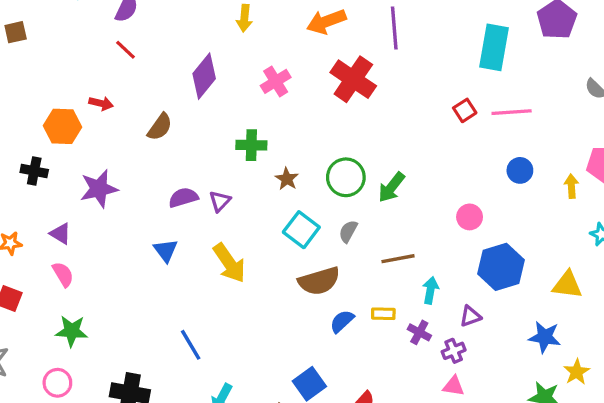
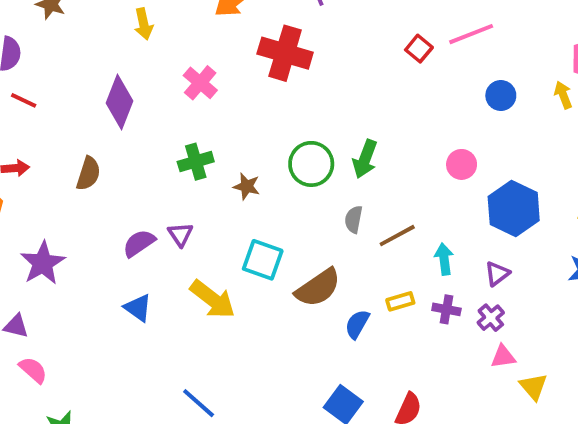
cyan square: (301, 230) -> (263, 260), moved
gray semicircle: (348, 231) -> (354, 219), moved

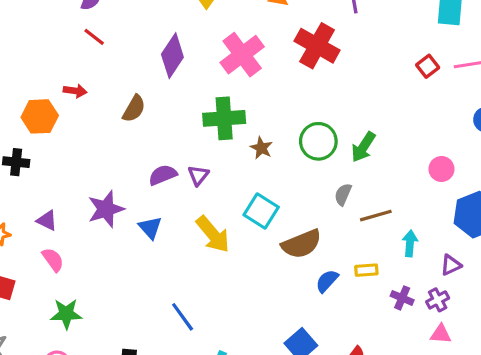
pink cross: (200, 83) -> (242, 55), size x1.5
green cross: (196, 162) -> (224, 118), size x1.4
purple star: (43, 263) -> (106, 209), moved
purple cross: (446, 309) -> (402, 298), moved

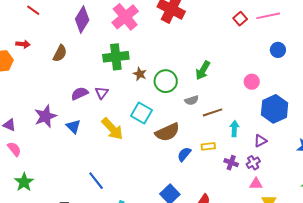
green circle: (318, 141) -> (166, 81), moved
gray semicircle: (343, 194) -> (192, 100), turned -128
green star: (66, 314) -> (24, 182), turned -30

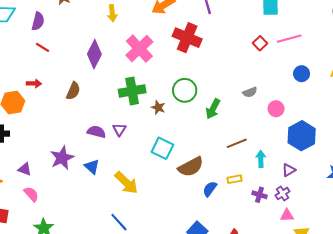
green arrow: (203, 70) -> (213, 109), moved
green circle: (166, 81) -> (185, 90), moved
purple semicircle: (80, 94) -> (96, 132), turned 42
gray semicircle: (192, 100) -> (250, 92), moved
yellow arrow: (112, 129) -> (126, 183), moved

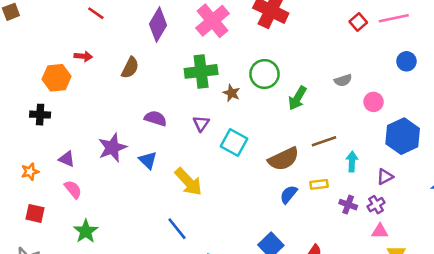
purple triangle: (119, 130) -> (201, 123), moved
brown semicircle: (191, 167) -> (283, 159), moved

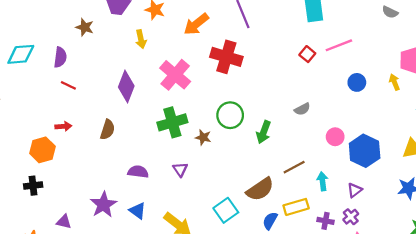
pink circle: (374, 102) -> (335, 137), moved
cyan square: (234, 142) -> (226, 210), moved, turned 35
yellow rectangle: (319, 184) -> (296, 207), size x1.5

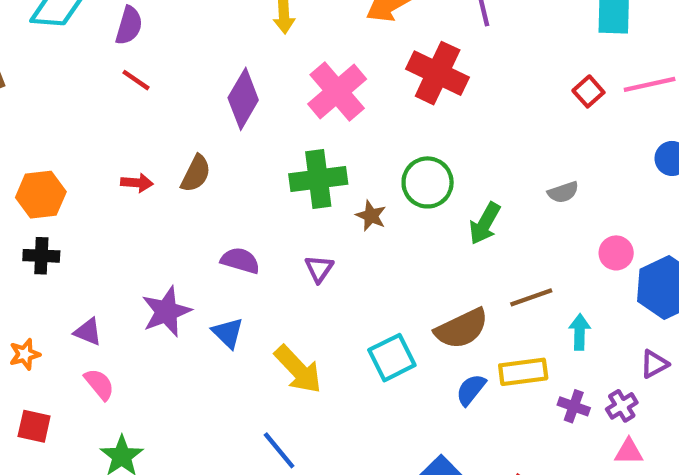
red arrow: (63, 126) -> (137, 183), moved
orange hexagon: (42, 150) -> (41, 195), moved
purple triangle: (355, 190) -> (654, 364), moved

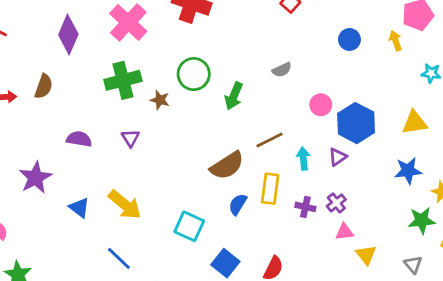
blue triangle: (228, 333) -> (79, 208), moved
cyan square: (392, 358) -> (189, 226), moved, turned -32
purple triangle: (654, 364) -> (338, 157), moved
yellow rectangle: (523, 372) -> (270, 189), turned -68

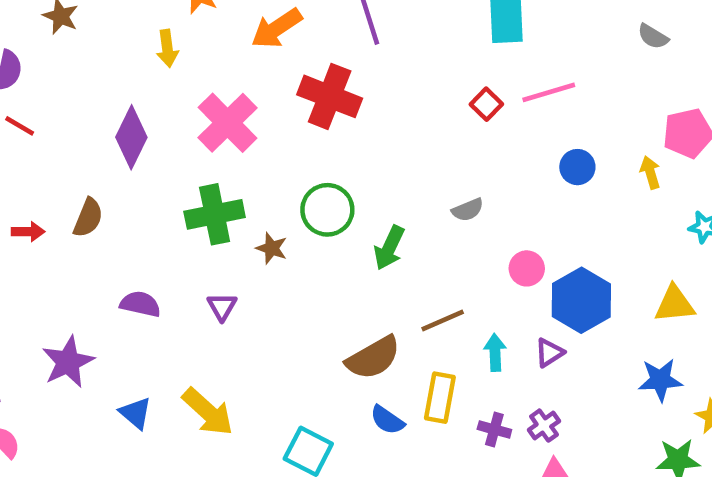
blue semicircle: (238, 204) -> (387, 420), turned -90

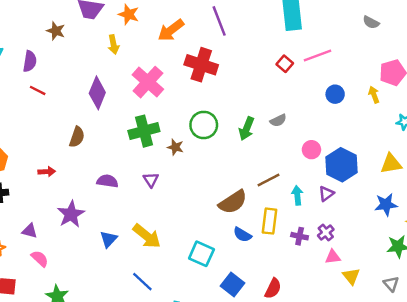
red arrow: (28, 232) -> (47, 172), moved
green arrow: (389, 248) -> (247, 129), moved
blue triangle: (135, 413) -> (108, 239), turned 36

